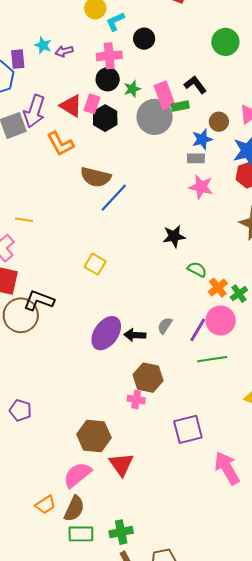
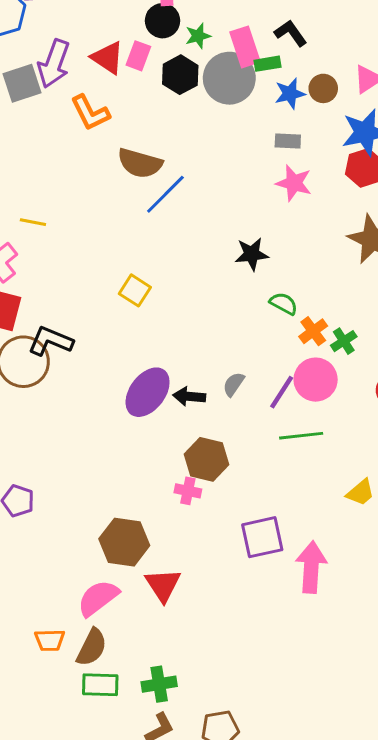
black hexagon: (105, 118) -> (180, 75), moved
blue star: (202, 139) -> (290, 94), moved
pink arrow: (227, 468) -> (311, 567), moved, turned 32
orange trapezoid: (45, 505) -> (50, 640), turned 30

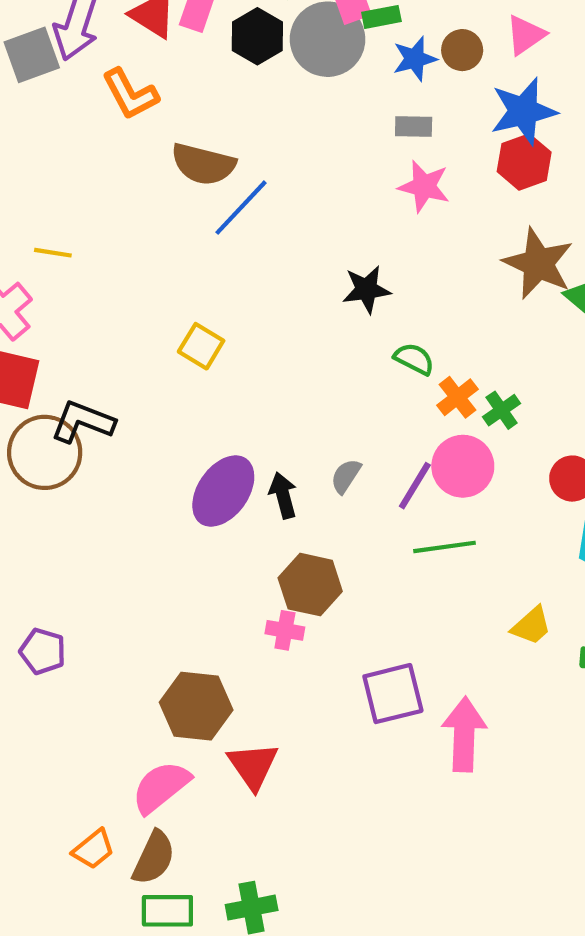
black arrow: (189, 396) -> (283, 495), turned 72
orange trapezoid: (50, 640) -> (93, 849), turned -36

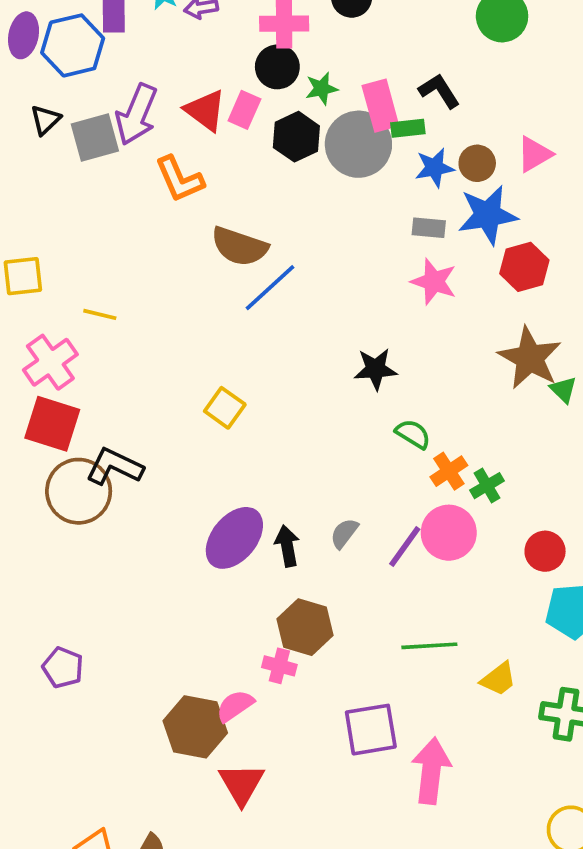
blue star: (523, 111) -> (488, 215), moved
green line: (444, 547) -> (429, 646), moved
pink semicircle: (161, 787) -> (235, 706), moved, size x0.7

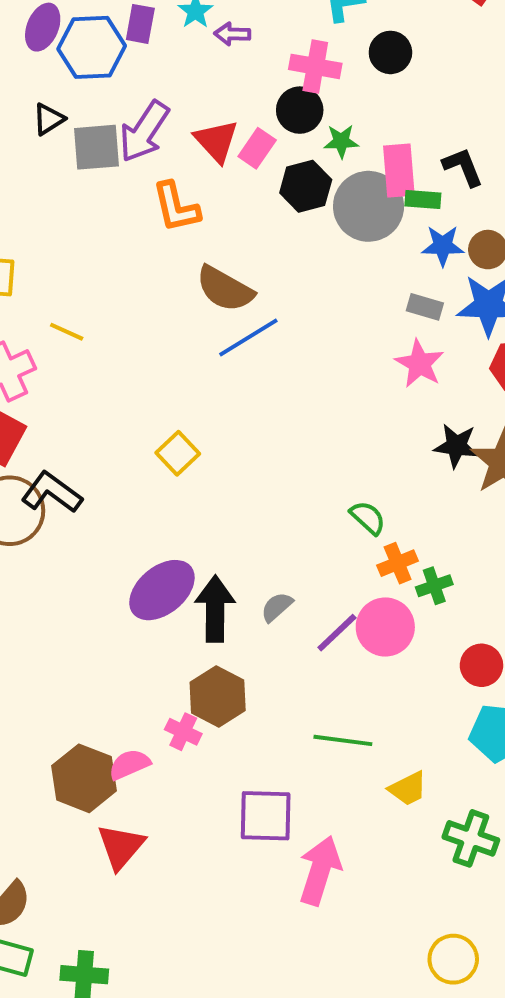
black star: (376, 369) -> (456, 446), moved
black arrow: (287, 546) -> (215, 609), size x1.5

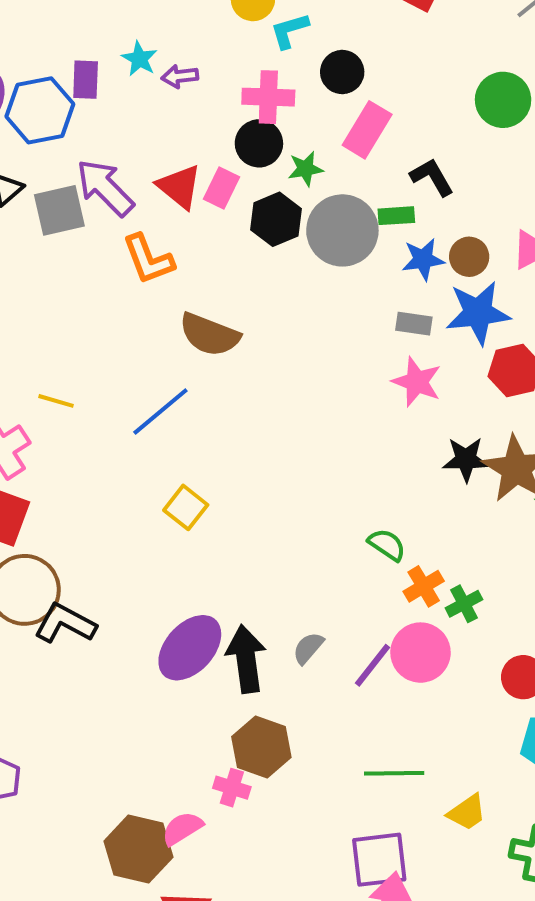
purple arrow: (144, 132) -> (105, 188), turned 110
pink rectangle: (399, 171) -> (367, 130), moved, turned 44
blue line: (248, 337) -> (160, 411), moved
black L-shape: (52, 492) -> (65, 623), moved
purple square: (266, 816) -> (379, 860), moved

